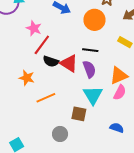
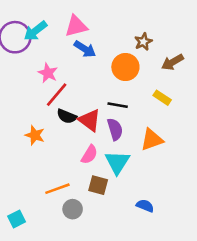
pink semicircle: (120, 92) -> (89, 155), moved
orange line: (46, 98) -> (57, 189), moved

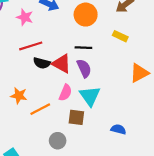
pink star: (48, 73) -> (25, 17), moved
red line: (57, 95) -> (31, 46), turned 40
orange star: (35, 135) -> (19, 96), moved
orange triangle: (152, 140) -> (139, 73), moved
orange line: (57, 189) -> (40, 109), moved

